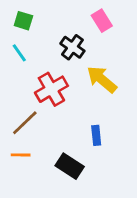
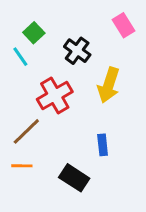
green square: (23, 21) -> (34, 33), moved, turned 30
pink rectangle: (102, 21) -> (124, 25), moved
yellow arrow: (102, 79) -> (109, 85), turned -112

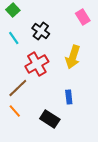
green square: (34, 33) -> (13, 10), moved
black cross: (77, 51) -> (41, 31), moved
orange line: (22, 166) -> (15, 111), turned 48

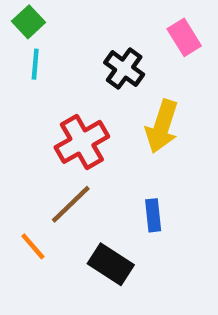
black cross: (41, 31) -> (124, 69), moved
cyan line: (14, 38) -> (35, 64), moved, turned 40
brown line: (18, 88) -> (71, 204), moved

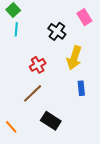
red cross: (82, 142) -> (38, 65), size x0.7
blue rectangle: (153, 215) -> (81, 88), moved
orange line: (33, 246) -> (11, 127), moved

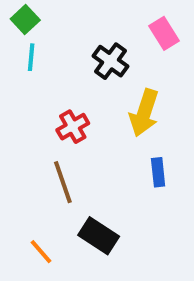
brown line: (33, 93) -> (63, 182), turned -65
orange line: (11, 127) -> (41, 252), moved

